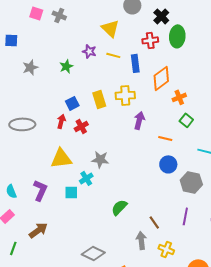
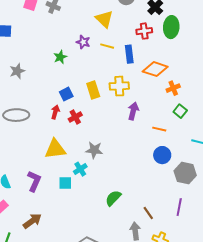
gray star: (30, 67) -> (17, 71), moved
orange diamond: (161, 78) -> (155, 69), turned 55

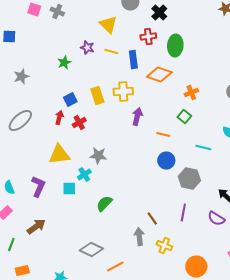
green ellipse: (171, 27) -> (175, 46), moved
orange cross: (173, 88) -> (191, 92), moved
gray ellipse: (16, 115) -> (20, 120), turned -40
green semicircle: (113, 198) -> (104, 204), moved

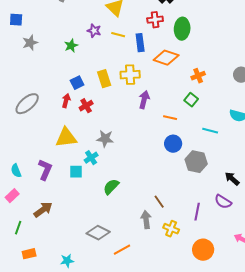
gray star: (21, 76) -> (30, 43), moved
purple line: (183, 212) -> (197, 212), moved

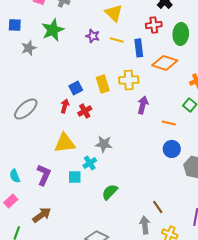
green star: (71, 46) -> (53, 30), moved, size x1.6

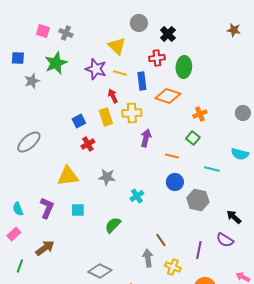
purple star: (93, 36) -> (96, 69), size x1.5
red arrow: (65, 106) -> (113, 96), moved, turned -40
cyan cross: (90, 163) -> (137, 196), moved

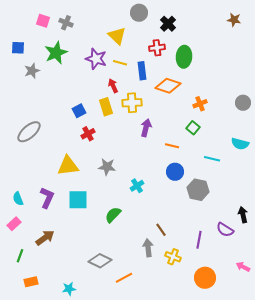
cyan square: (78, 210) -> (78, 200), size x1.5
black arrow: (234, 217) -> (243, 215), moved, turned 35

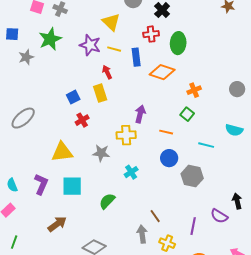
yellow cross: (132, 103) -> (126, 135), moved
brown arrow: (45, 238) -> (57, 224), moved

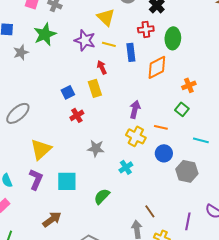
orange diamond: (162, 72) -> (157, 67), turned -45
yellow cross: (126, 135) -> (136, 136), moved, turned 30
yellow triangle: (62, 152) -> (41, 149), moved, turned -35

